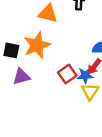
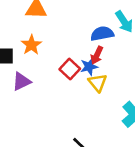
orange star: (37, 45) -> (31, 45), size x0.7

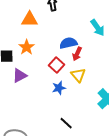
blue semicircle: (102, 34) -> (68, 43), moved
blue star: (89, 67) -> (59, 88), moved

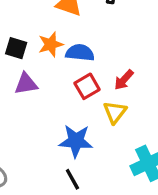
blue semicircle: (68, 43) -> (80, 53), moved
blue star: (59, 88) -> (76, 141), moved, size x1.5

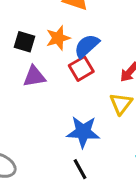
blue semicircle: (80, 53) -> (87, 46), turned -48
red square: (87, 86) -> (81, 69), moved

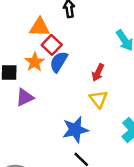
red square: (81, 69) -> (52, 45), moved

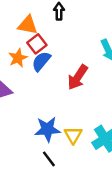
red arrow: (98, 73) -> (78, 77), size x1.5
yellow triangle: (98, 99) -> (73, 135), moved

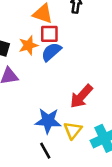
red square: (37, 44) -> (49, 34), turned 30
red arrow: (78, 77) -> (81, 96), moved

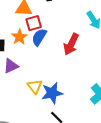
red arrow: (81, 96) -> (71, 44), moved
yellow triangle: (73, 130) -> (35, 86), moved

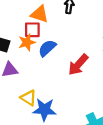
red square: (34, 23) -> (32, 30), moved
yellow triangle: (35, 86) -> (28, 98), turned -35

